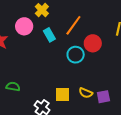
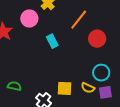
cyan rectangle: (49, 35) -> (52, 41), moved
cyan circle: (76, 55) -> (101, 73), moved
green semicircle: (13, 86) -> (14, 86), moved

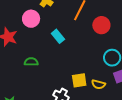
green semicircle: (14, 86) -> (31, 62), moved
yellow semicircle: (88, 88) -> (98, 84), moved

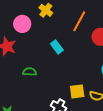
pink circle: (31, 19) -> (22, 24), moved

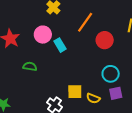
pink circle: (22, 24) -> (43, 35), moved

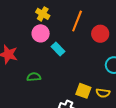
pink circle: (43, 35) -> (41, 33), moved
yellow square: (75, 92) -> (83, 91), turned 35

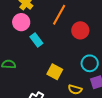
yellow square: (83, 91) -> (55, 72), moved

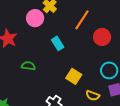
pink circle: (21, 22) -> (35, 18), moved

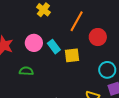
pink circle: (35, 18) -> (34, 43), moved
yellow square: (74, 76) -> (72, 55), moved, turned -35

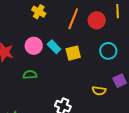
red circle: (98, 37) -> (97, 20), moved
cyan circle: (107, 70) -> (108, 51), moved

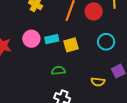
cyan rectangle: (54, 47) -> (52, 39), turned -56
green semicircle: (30, 75) -> (58, 70), moved

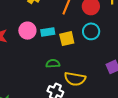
cyan circle: (106, 42) -> (91, 31), moved
yellow semicircle: (98, 82) -> (75, 79), moved, size x1.5

